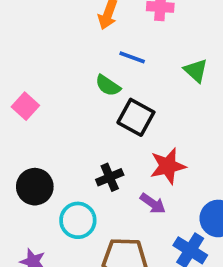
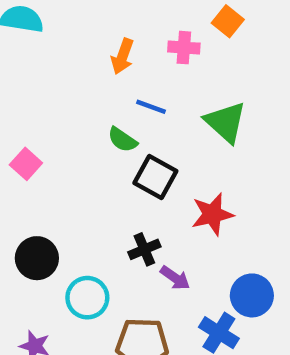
green triangle: (196, 71) -> (226, 122), size x1.5
red star: (168, 166) -> (212, 214), moved
black cross: (110, 177) -> (144, 249), moved

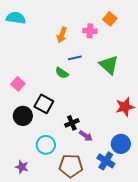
blue line: (151, 107) -> (75, 58), turned -32
black square: (155, 177) -> (44, 104), moved
red star: (212, 214) -> (125, 107), moved
black circle: (37, 258) -> (23, 116), moved

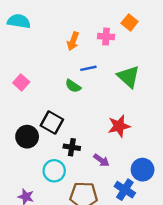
pink square: (18, 84) -> (21, 82), moved
red star: (125, 107) -> (119, 126), moved
black cross: (72, 123) -> (72, 147), moved, turned 32

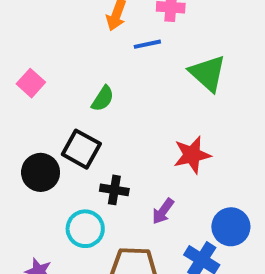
blue line: (88, 68) -> (147, 44), moved
green semicircle: (73, 86) -> (103, 99), moved, turned -91
purple arrow: (101, 160) -> (163, 211), turned 91

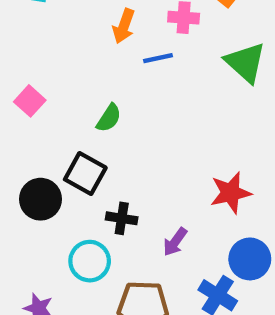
green triangle: (208, 73) -> (246, 62), moved
red star: (192, 155) -> (231, 193), moved

